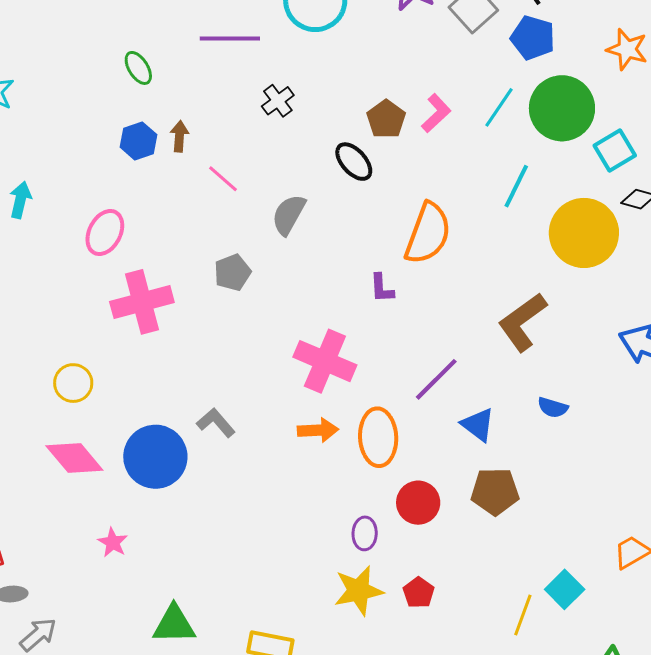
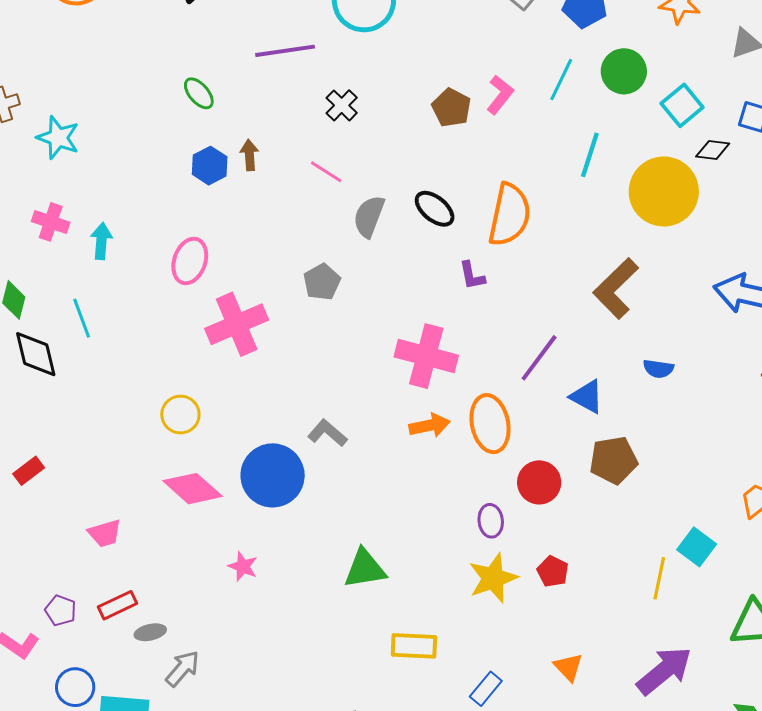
green circle: (562, 108) -> (624, 71), size x0.7
black ellipse: (354, 162) -> (435, 209), moved
pink line: (223, 179) -> (326, 172), moved
green triangle: (174, 624) -> (365, 569), moved

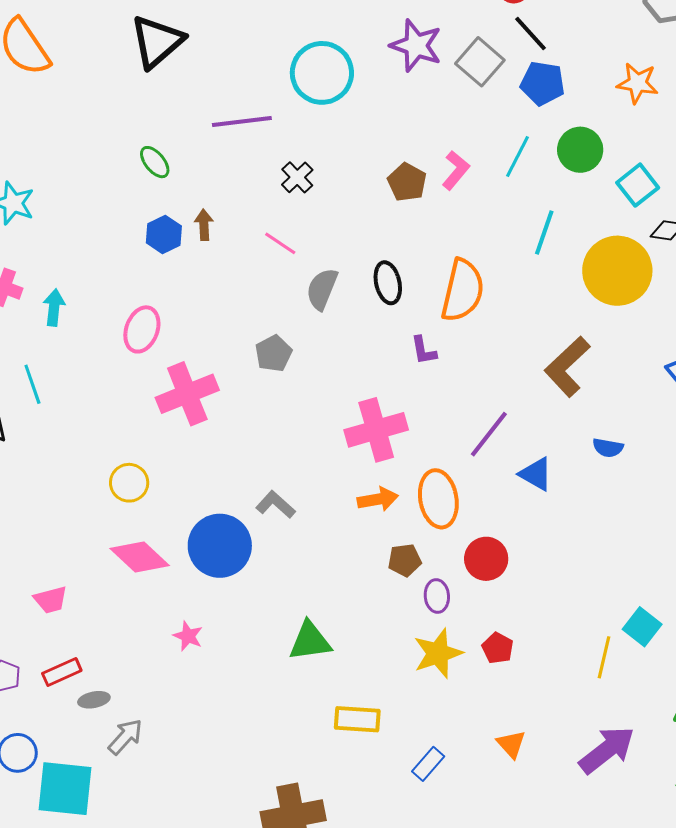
black ellipse: (435, 209) -> (388, 283), turned 36
pink cross: (426, 356) -> (376, 430), turned -32
brown pentagon: (614, 460) -> (405, 560), moved, size x0.7

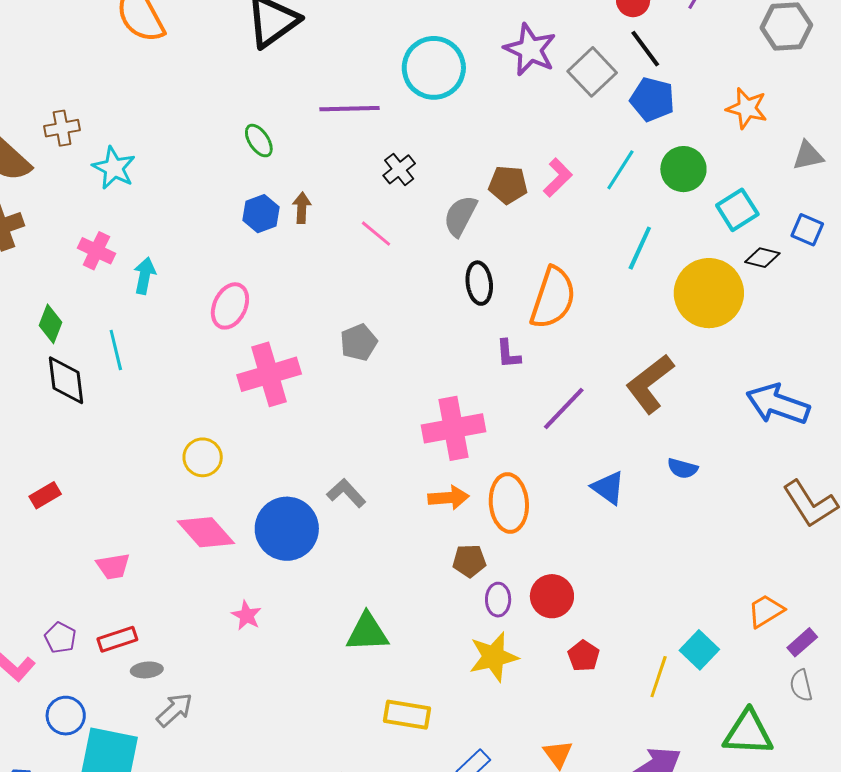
brown pentagon: (407, 182) -> (508, 185), turned -30
gray semicircle: (322, 289) -> (460, 216), moved
purple line: (489, 434) -> (564, 409), moved
red circle: (486, 559) -> (552, 596), moved
red pentagon: (498, 648) -> (584, 656), moved

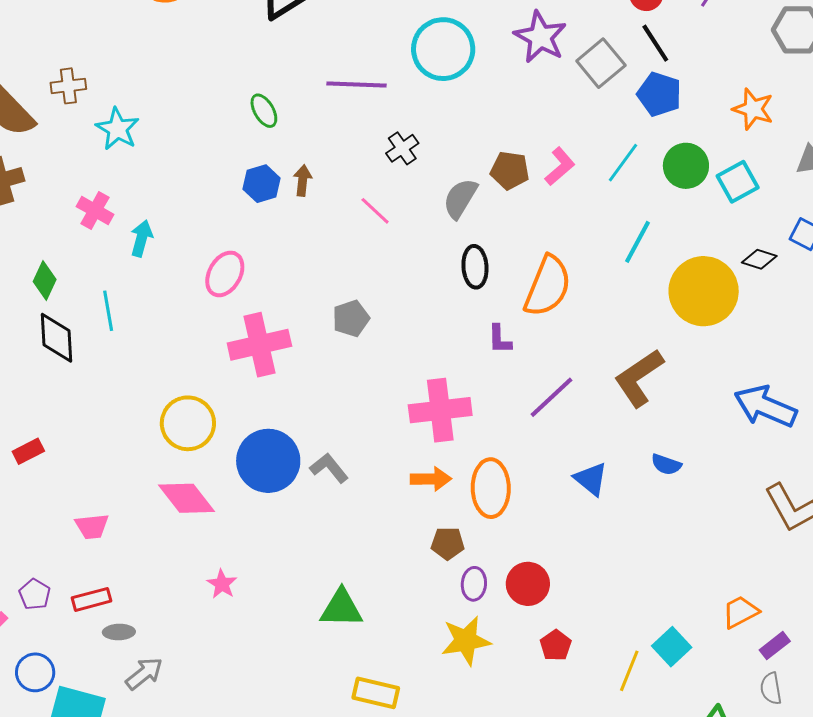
cyan square: (737, 210) -> (738, 182), moved
yellow circle: (203, 457) -> (188, 423), size x1.4
blue circle: (287, 529) -> (268, 461), moved

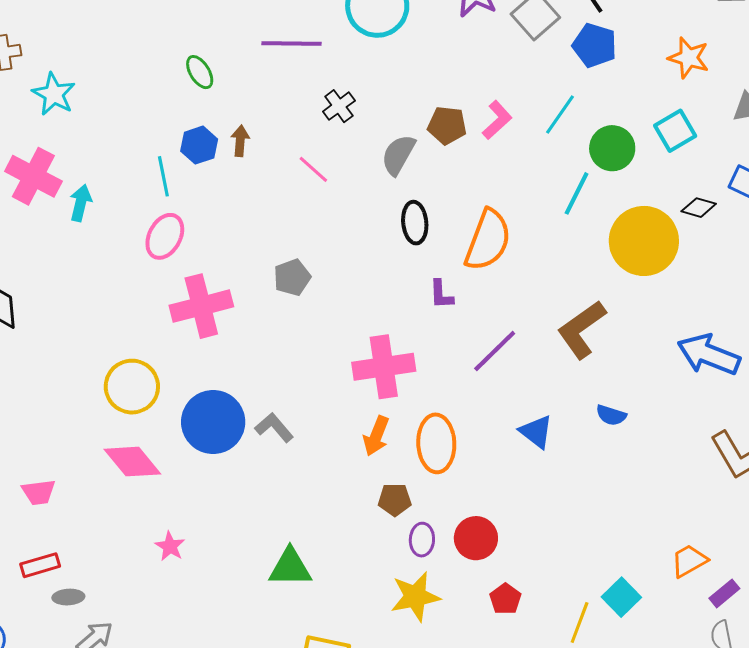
green circle: (686, 166) -> (612, 148), moved
pink cross: (95, 210) -> (33, 176), size x1.5
cyan line: (108, 311) -> (163, 176), moved
orange arrow: (431, 479) -> (376, 436), turned 114

